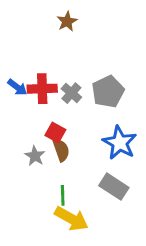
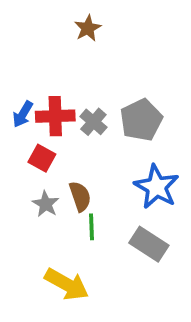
blue arrow: (17, 87) -> (23, 114), turned 84
red square: (55, 132) -> (42, 158), moved
green line: (63, 195) -> (92, 227), moved
yellow arrow: (71, 219) -> (67, 284), moved

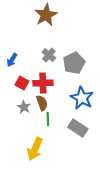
brown star: (88, 28) -> (46, 15), size x1.6
red cross: (55, 116) -> (43, 83), moved
gray cross: (93, 122) -> (49, 55), moved
yellow arrow: (67, 284) -> (35, 149), turned 85

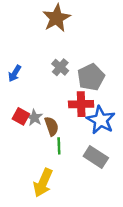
red square: (22, 83) -> (21, 116), moved
red cross: (43, 83) -> (81, 104), moved
gray star: (24, 107) -> (34, 118), moved

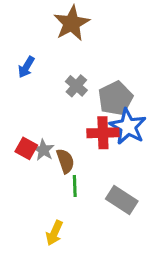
blue arrow: (15, 73) -> (26, 67), moved
blue star: (101, 120) -> (128, 127), moved
yellow arrow: (43, 183) -> (54, 233), size x0.7

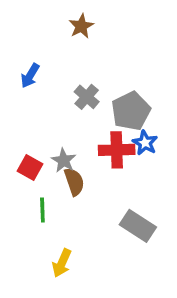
brown star: (72, 23) -> (81, 26), size x0.6
blue star: (128, 127) -> (145, 143), size x0.6
gray star: (43, 150) -> (64, 160), moved
green line: (75, 186) -> (42, 210), moved

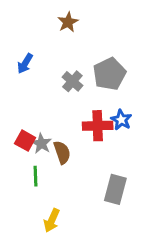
gray pentagon: (131, 111) -> (109, 74), moved
gray star: (64, 160) -> (41, 144), moved
gray rectangle: (138, 226) -> (115, 189), turned 72

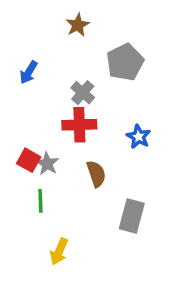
gray pentagon: (109, 74) -> (125, 62), moved
red cross: (98, 126) -> (79, 125), moved
brown semicircle: (62, 152) -> (96, 174), moved

